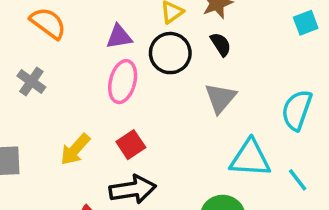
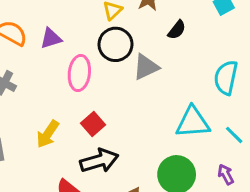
purple triangle: (119, 37) -> (51, 38), moved
black semicircle: (221, 44) -> (177, 30), moved, turned 78
gray triangle: (220, 98) -> (146, 67), moved, turned 32

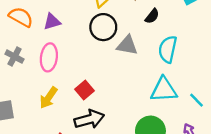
gray triangle: (146, 67) -> (127, 45), turned 35
pink ellipse: (79, 73) -> (49, 57), moved
cyan semicircle: (226, 78) -> (168, 49), moved

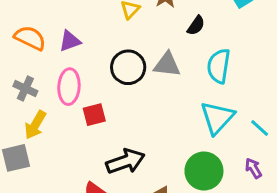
black circle: (103, 27) -> (128, 67), moved
red square: (85, 90) -> (94, 115), moved, turned 30
cyan triangle: (164, 90) -> (217, 118), turned -40
yellow arrow: (49, 98) -> (35, 125), moved

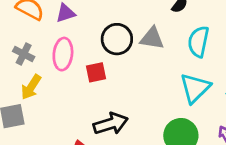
red square: (94, 115) -> (96, 72), moved

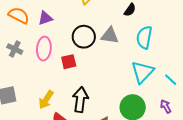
yellow arrow: (31, 87) -> (46, 100), moved
black arrow: (111, 124) -> (80, 100), turned -65

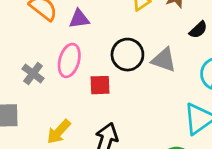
gray cross: (15, 49) -> (33, 74), moved

